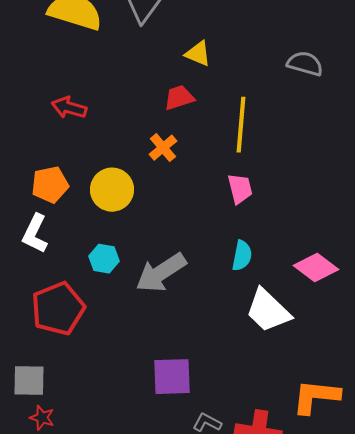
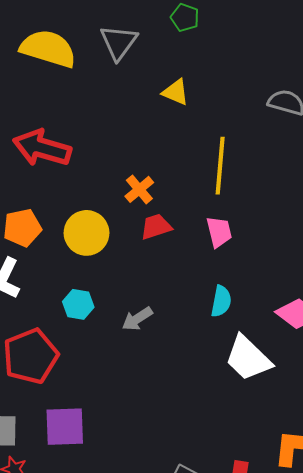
red trapezoid: (179, 98) -> (156, 227), moved
red arrow: (69, 108) -> (42, 148), size x1.6
gray arrow: (161, 273) -> (137, 319), size x0.6
purple square: (172, 377) -> (65, 427), moved

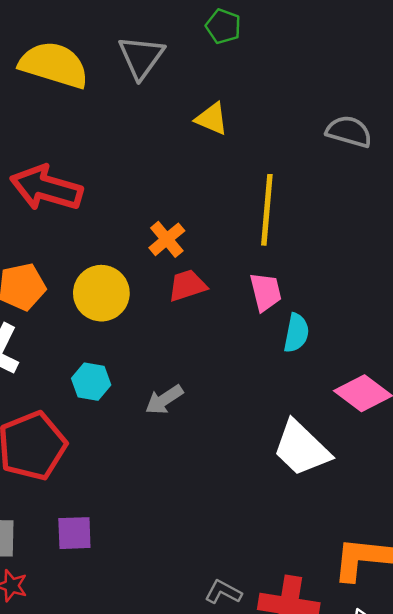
cyan semicircle: (221, 301) -> (296, 333), moved
purple square: (65, 427) -> (74, 533), size x0.7

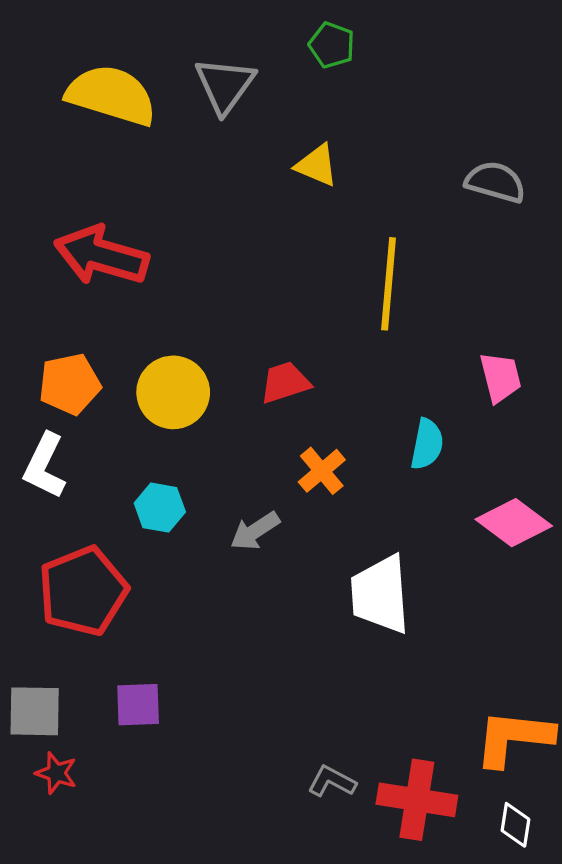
orange cross: (167, 239) -> (322, 471), moved
pink trapezoid: (266, 292) -> (500, 377), moved
white trapezoid: (301, 448) -> (380, 594), moved, turned 42

